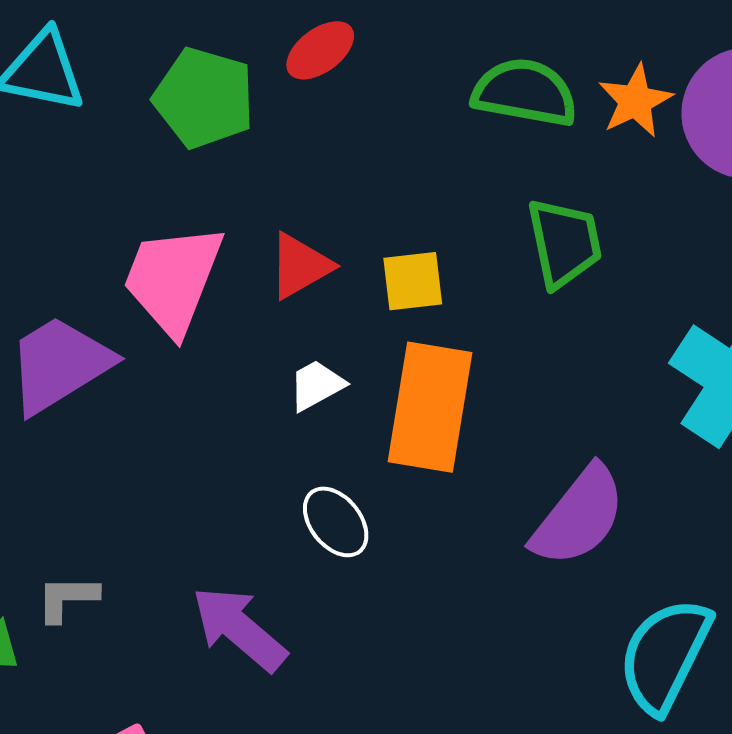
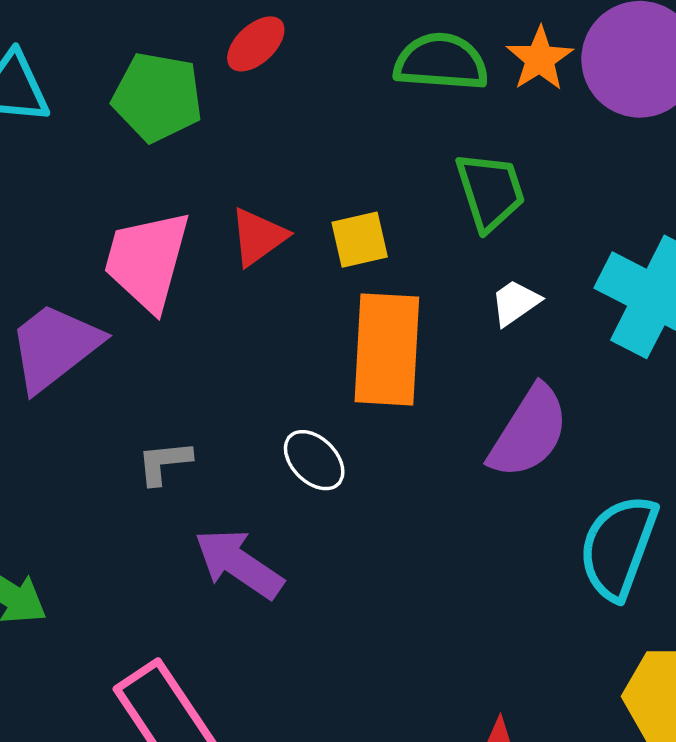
white trapezoid: (316, 385) -> (515, 303), moved
gray L-shape: (67, 598) -> (164, 462), moved

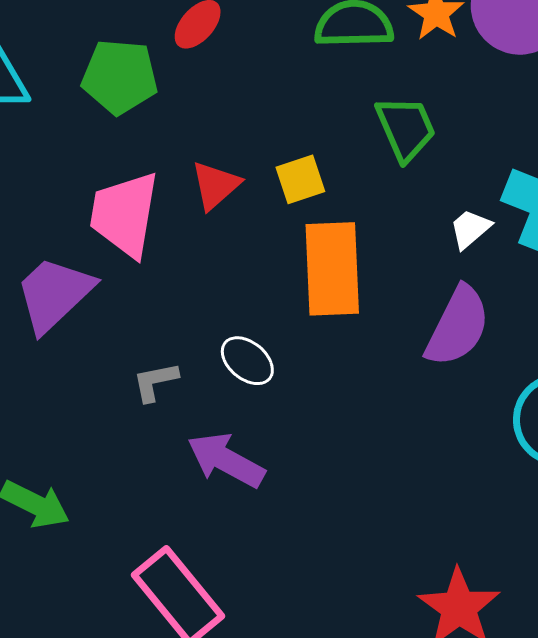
white trapezoid: (515, 303) -> (470, 229), moved
white ellipse: (314, 460) -> (247, 361), moved

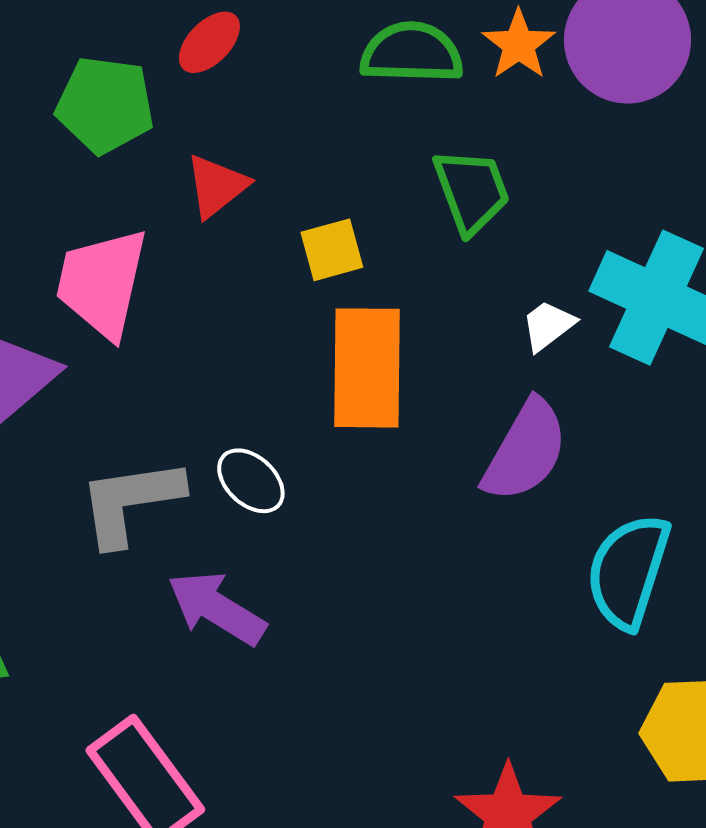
red triangle: (215, 185) -> (217, 186), moved
gray L-shape: (155, 382) -> (130, 502), size x1.8

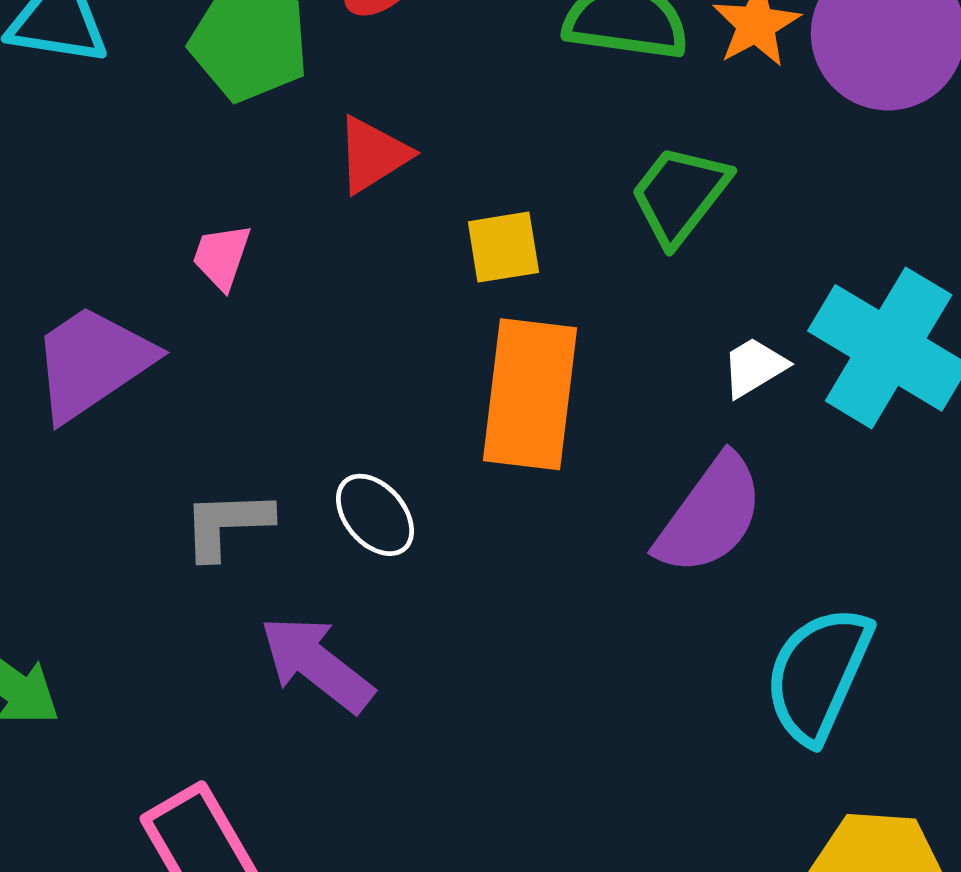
green trapezoid: (472, 191) -> (680, 195), turned -128
pink trapezoid: (102, 283) -> (222, 257), size x0.5
gray L-shape: (130, 502) -> (227, 524), size x0.7

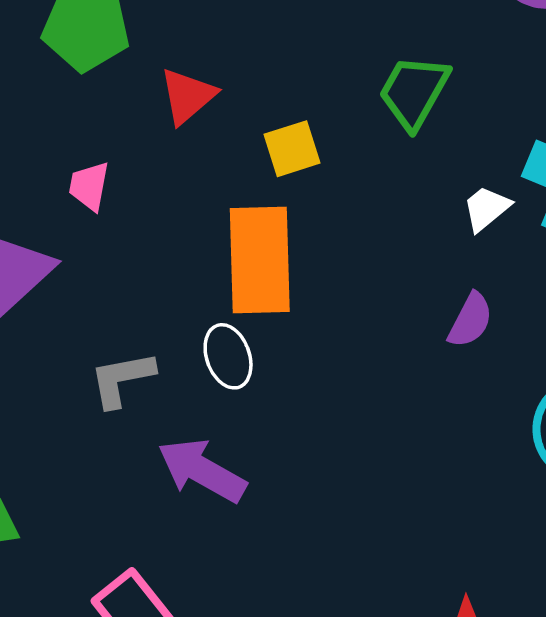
orange rectangle: (530, 394) -> (260, 260), moved
white ellipse: (375, 515) -> (228, 356), turned 30
purple semicircle: (710, 515) -> (470, 320), size x0.6

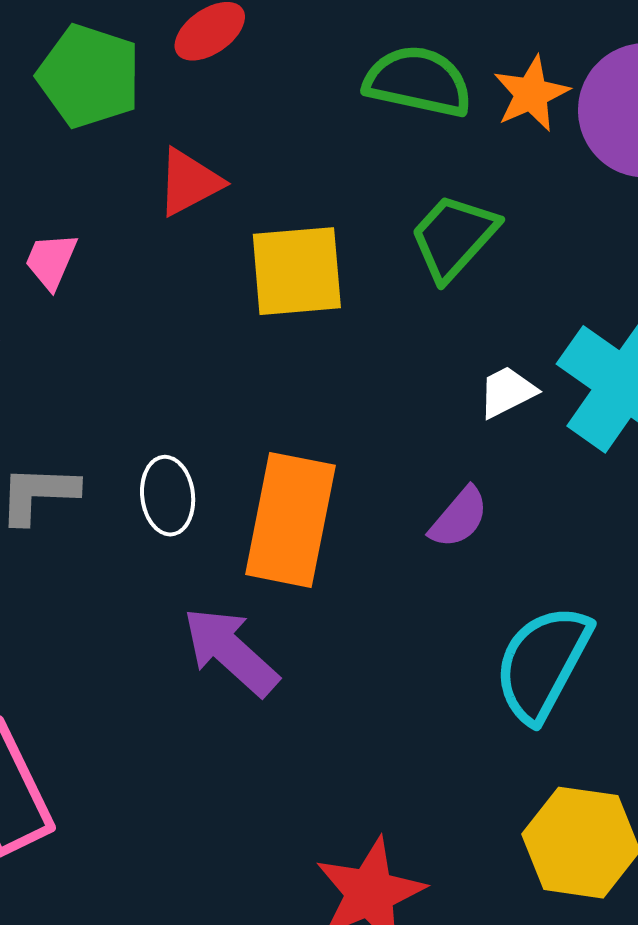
yellow square: (292, 149) -> (297, 271), size x1.5
orange rectangle: (260, 260) -> (290, 520), moved
purple arrow: (202, 470) -> (231, 651), moved

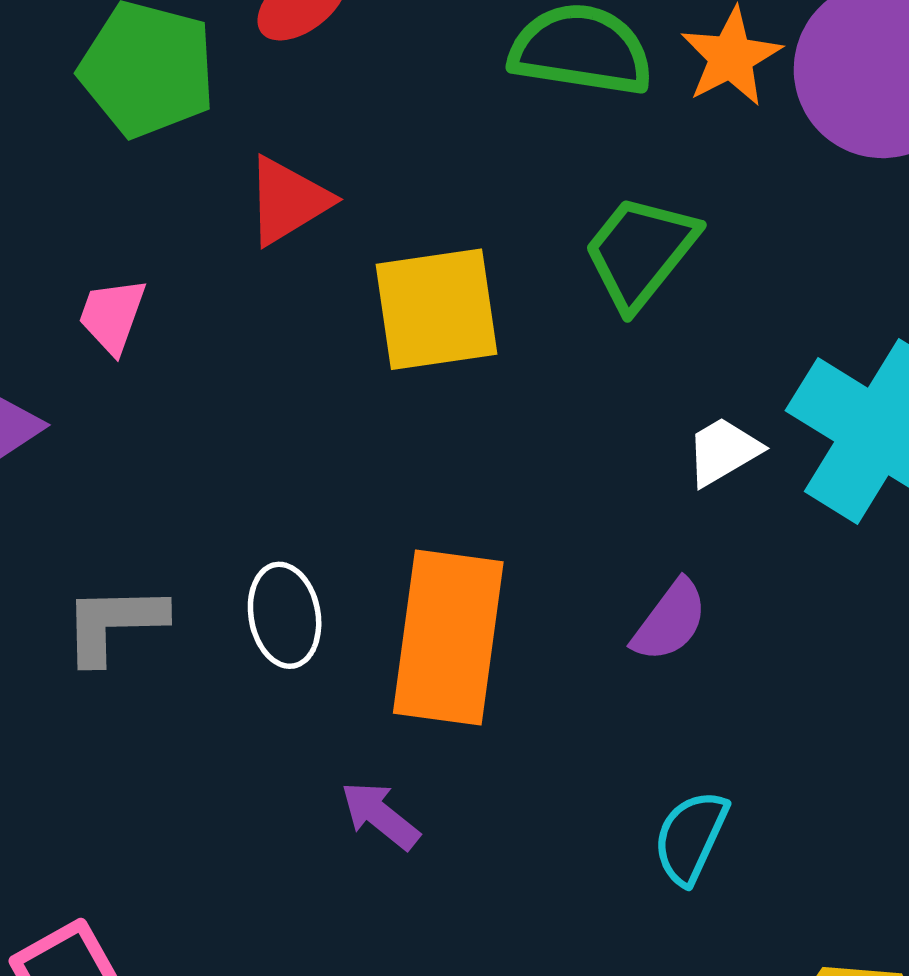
purple arrow: (231, 651) -> (380, 815), size x0.6
cyan semicircle: (542, 663) -> (691, 837), moved, size x0.6

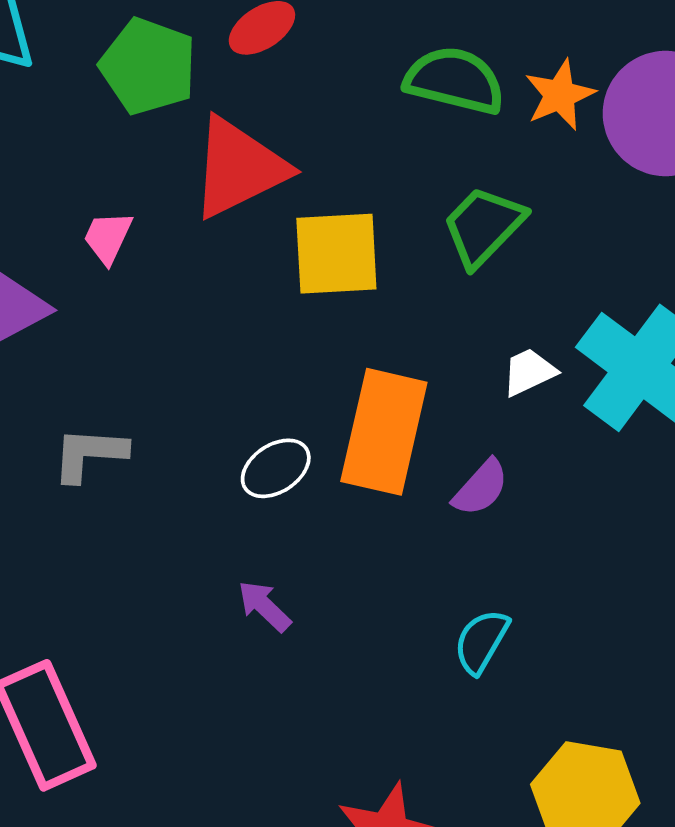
red triangle: (288, 201) -> (239, 168), size x1.6
white ellipse: (285, 615) -> (276, 468), moved, turned 62
orange rectangle: (448, 637) -> (384, 432), moved

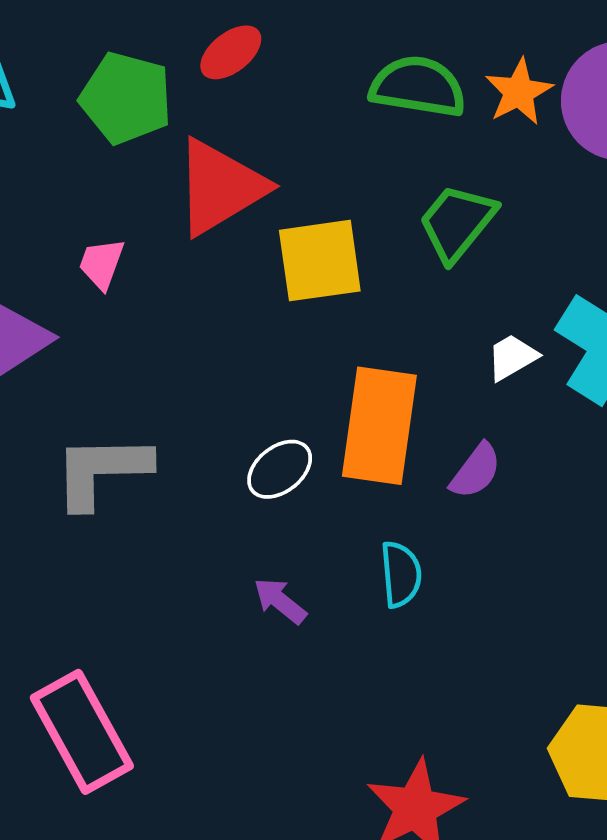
gray L-shape: (89, 454) -> (102, 471), size x1.4
cyan semicircle: (481, 641) -> (401, 574), moved, turned 150

